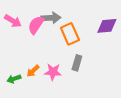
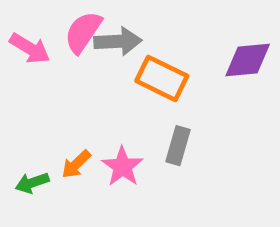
pink semicircle: (36, 25) -> (83, 32), moved
orange rectangle: (70, 34) -> (162, 78), turned -40
pink star: (53, 72) -> (122, 167), turned 30

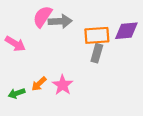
pink arrow: (30, 48) -> (15, 44), moved
orange rectangle: (162, 78) -> (97, 35), moved, turned -30
gray rectangle: (178, 146) -> (97, 53), moved

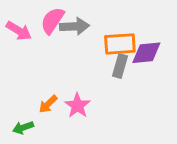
purple diamond: (126, 31) -> (146, 53), moved
pink arrow: (15, 44) -> (19, 31), moved
green arrow: (17, 93) -> (23, 128), moved

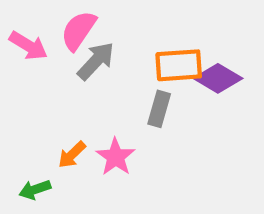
gray arrow: (74, 26) -> (96, 61), moved, turned -44
purple diamond: (146, 53) -> (218, 78), turned 36
gray rectangle: (120, 66) -> (159, 109), moved

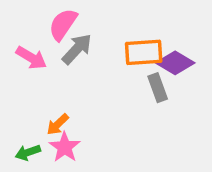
pink arrow: (28, 46) -> (31, 58), moved
gray rectangle: (159, 109) -> (158, 88), moved, turned -36
pink star: (116, 157) -> (65, 147), moved

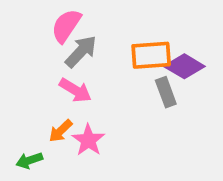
pink arrow: (31, 58) -> (75, 90), moved
pink star: (65, 147) -> (88, 140), moved

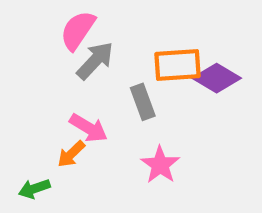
pink arrow: (75, 90) -> (89, 128), moved
gray rectangle: (166, 92) -> (143, 102), moved
pink star: (88, 140) -> (160, 165), moved

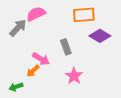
pink semicircle: (78, 30) -> (36, 14), turned 30
gray arrow: (95, 61) -> (18, 28), moved
orange rectangle: (177, 65) -> (84, 15), moved

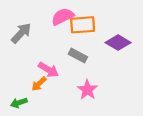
pink semicircle: (36, 14) -> (63, 17), moved
orange rectangle: (84, 15) -> (83, 25), moved
gray rectangle: (66, 47) -> (78, 55), turned -42

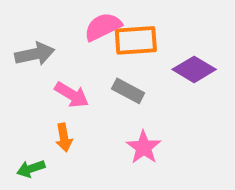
gray arrow: (21, 33) -> (35, 54), turned 35
pink arrow: (48, 70) -> (72, 95), moved
orange arrow: (39, 84) -> (64, 138), turned -56

